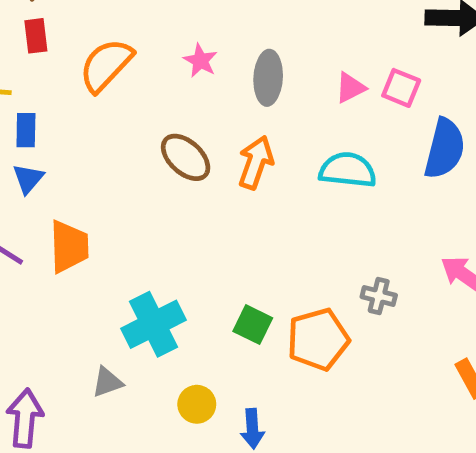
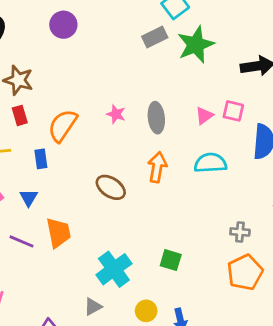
blue rectangle: (26, 130) -> (41, 159), moved
brown ellipse: (186, 157) -> (111, 187), moved
orange pentagon: (318, 339) -> (245, 272), moved

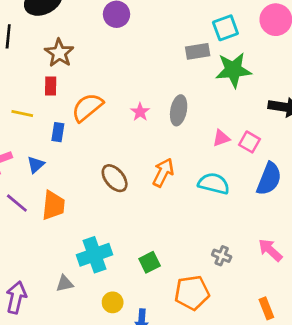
gray ellipse: (156, 118) -> (179, 110), moved
green square: (171, 260) -> (150, 262), turned 30
orange pentagon: (245, 272) -> (192, 293), moved

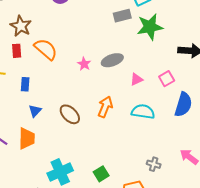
orange semicircle: (87, 107) -> (46, 49), moved, turned 85
gray ellipse: (179, 110) -> (112, 60), turned 65
pink triangle: (221, 138) -> (136, 79), moved
pink square: (249, 142) -> (167, 79), turned 35
blue triangle: (36, 165) -> (35, 111), moved

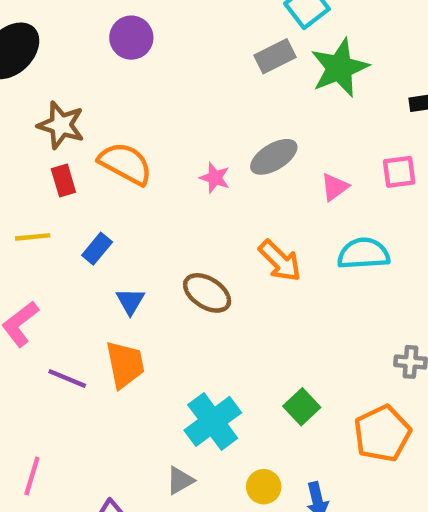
pink square: (167, 79) -> (399, 172), turned 35
blue rectangle: (25, 84) -> (97, 249), turned 48
orange arrow: (105, 107) -> (280, 261), turned 125

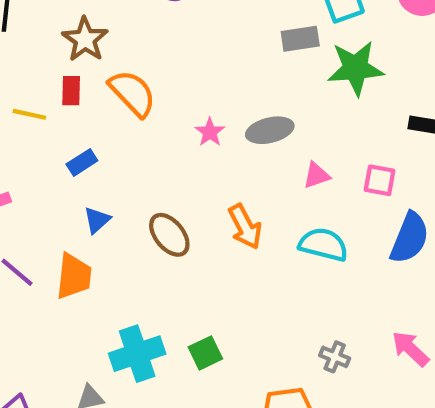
yellow line: (33, 237) -> (29, 114), moved
green square: (302, 407) -> (205, 353), moved

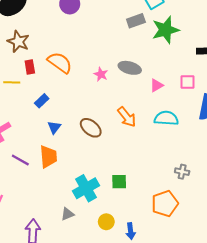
brown star: (85, 39) -> (18, 42), moved
gray ellipse: (270, 130) -> (130, 68), turned 40
green square: (205, 353) -> (119, 182), turned 35

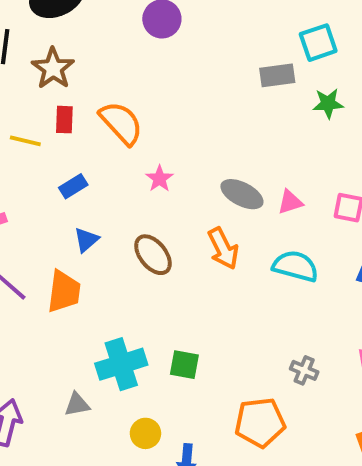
green star: (165, 30) -> (328, 103), size x0.6
gray ellipse: (130, 68) -> (242, 194), moved
pink star: (101, 74) -> (160, 179), moved

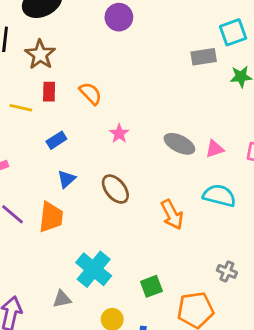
orange semicircle: (121, 123) -> (91, 93), size x0.7
orange arrow: (223, 248) -> (172, 215), moved
cyan cross: (121, 364) -> (94, 269), turned -32
green square: (184, 365) -> (151, 286), moved, turned -30

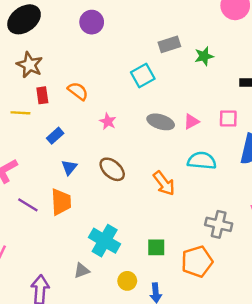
cyan square: (233, 32) -> (143, 75), moved
gray cross: (227, 271) -> (219, 224), size x1.5
green square: (151, 286) -> (156, 247), turned 30

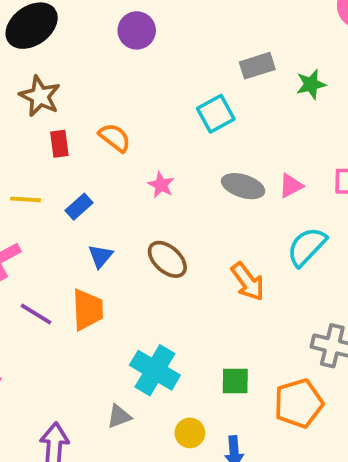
yellow line: (20, 113) -> (25, 199), moved
cyan semicircle: (202, 161) -> (307, 247), turned -52

